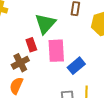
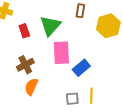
red rectangle: (31, 45) -> (24, 31), moved
orange semicircle: (16, 86) -> (31, 87), moved

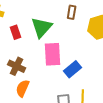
brown cross: (25, 65) -> (17, 66), turned -36

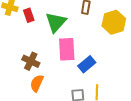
red rectangle: (16, 32) -> (29, 15), moved

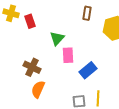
green triangle: (56, 22) -> (57, 38), moved, size x0.7
pink rectangle: (67, 49) -> (68, 55), size x0.7

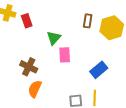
brown rectangle: (87, 13) -> (88, 21), moved
blue rectangle: (88, 70) -> (99, 70), moved

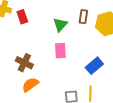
green triangle: (54, 38) -> (60, 25), moved
orange semicircle: (35, 89) -> (30, 85), turned 30

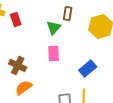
brown rectangle: (83, 17) -> (68, 14), moved

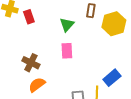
brown rectangle: (68, 14) -> (91, 11), moved
blue rectangle: (88, 69) -> (112, 78), moved

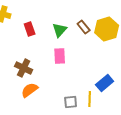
brown rectangle: (91, 11) -> (84, 27), moved, turned -48
red rectangle: (29, 17) -> (30, 29), moved

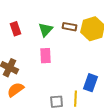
brown rectangle: (84, 27) -> (70, 27), turned -40
blue rectangle: (105, 83) -> (91, 83), turned -30

